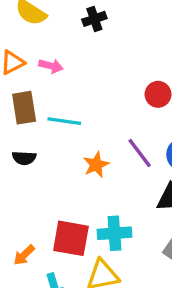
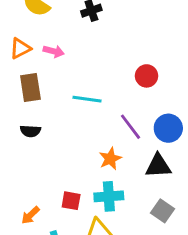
cyan line: (64, 121) -> (87, 99), moved
orange star: (96, 165) -> (110, 159), moved
red square: (71, 238) -> (71, 201), size x0.6

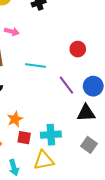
orange star: (110, 159) -> (15, 119), moved

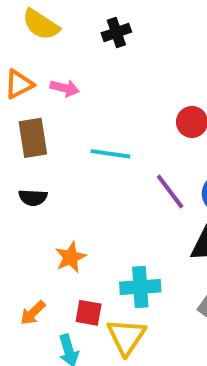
red square: (24, 138) -> (89, 313), moved
yellow triangle: (44, 160) -> (126, 337), turned -45

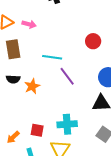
purple line: (170, 192) -> (67, 76), moved
orange star: (71, 257) -> (32, 86), moved
red square: (89, 313) -> (37, 130), moved

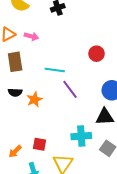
cyan cross: (67, 124) -> (81, 136), moved

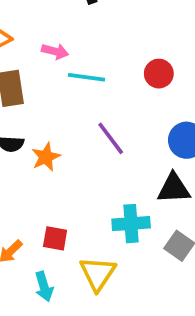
pink arrow: (31, 36) -> (55, 51), moved
cyan line: (55, 70) -> (87, 77), moved

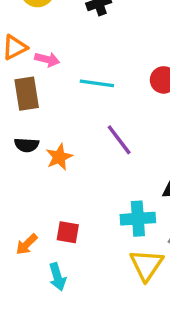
pink arrow: (55, 51) -> (47, 59), moved
yellow triangle: (98, 274) -> (146, 265), moved

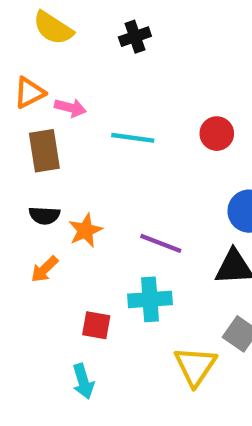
purple line: (119, 140) -> (161, 243), moved, turned -32
cyan cross: (138, 219) -> (150, 299), moved
orange arrow: (27, 244) -> (44, 269), moved

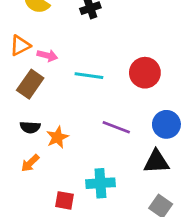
red circle: (217, 134) -> (145, 73), size x1.4
brown rectangle: (44, 151) -> (30, 84), turned 44
purple line: (161, 243) -> (116, 127), moved

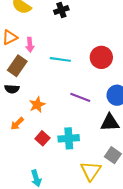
pink arrow: (47, 55) -> (30, 45), turned 72
black semicircle: (30, 127) -> (12, 89), moved
red square: (65, 200) -> (42, 138), moved, turned 32

